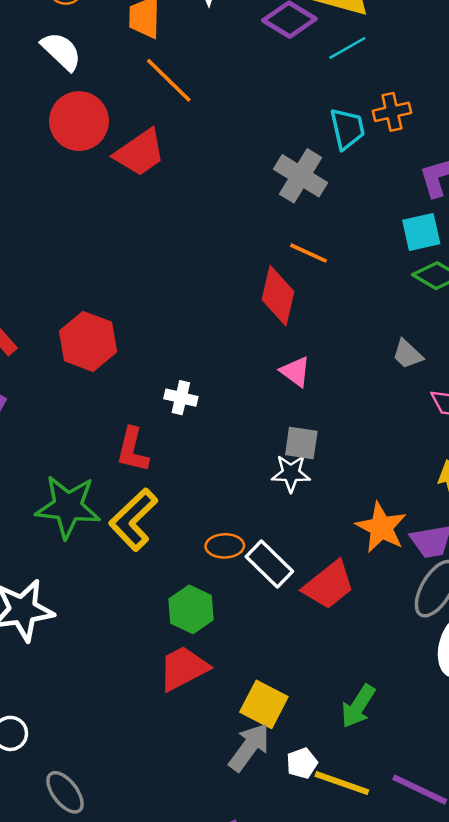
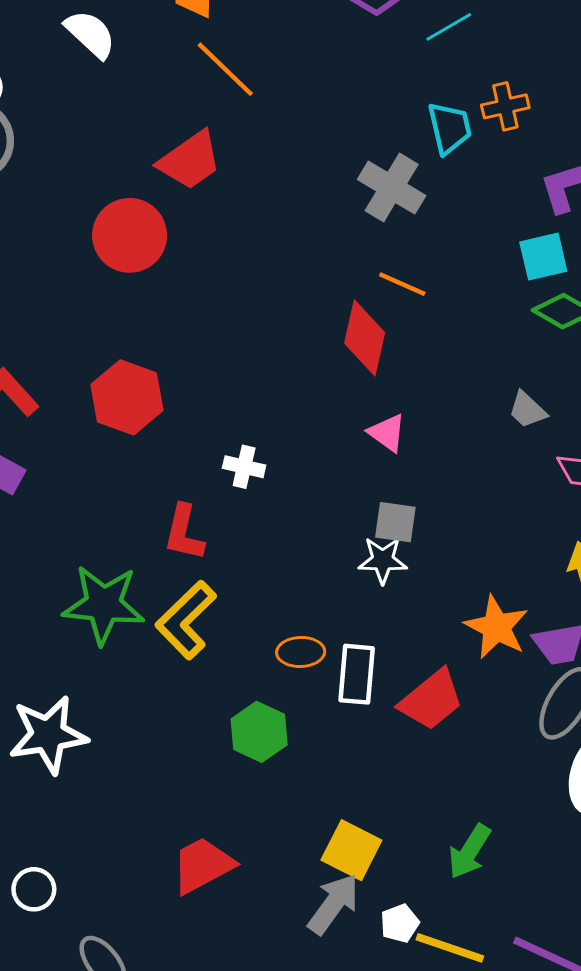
red circle: (79, 121) -> (130, 235), moved
white rectangle: (269, 564) -> (357, 674), turned 51
red trapezoid: (183, 668) -> (203, 865), moved

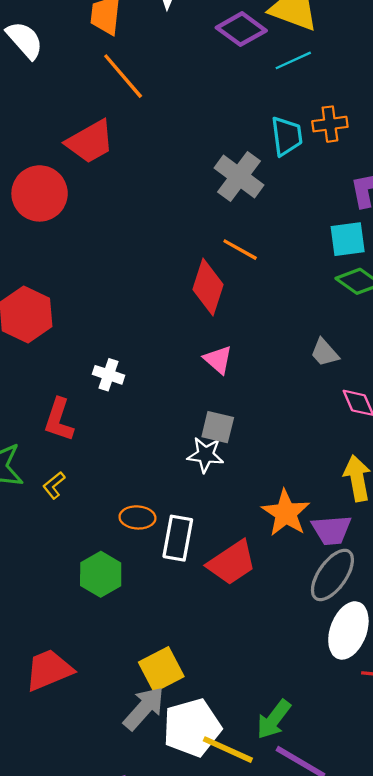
yellow L-shape: (186, 620) -> (54, 485), size x0.5
yellow square: (351, 850) -> (161, 669), turned 30
green arrow: (469, 851) -> (274, 719), moved
white pentagon: (400, 923) -> (192, 728), size x2.0

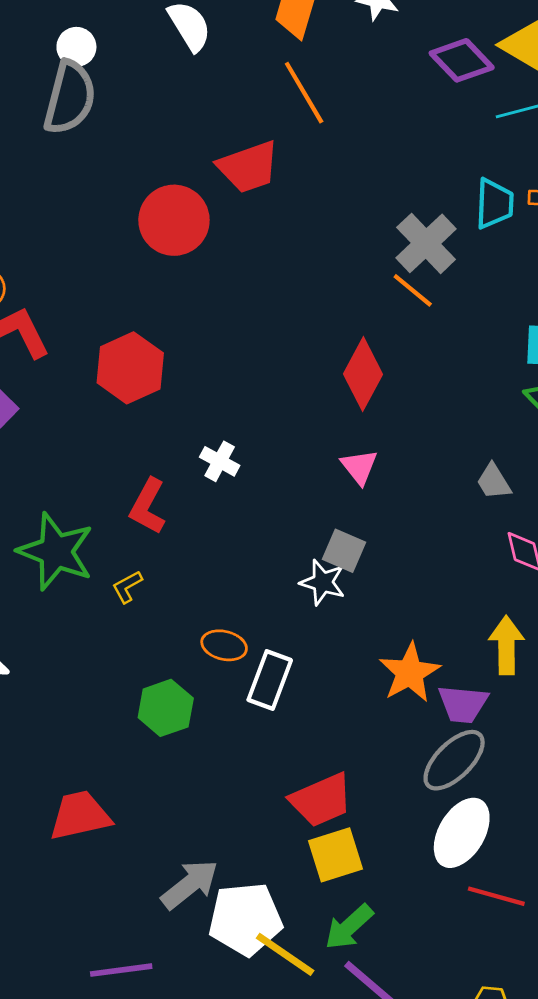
orange line: (240, 250) -> (413, 290), moved
red trapezoid: (232, 563) -> (321, 800), moved
yellow square: (161, 669) -> (336, 855), moved

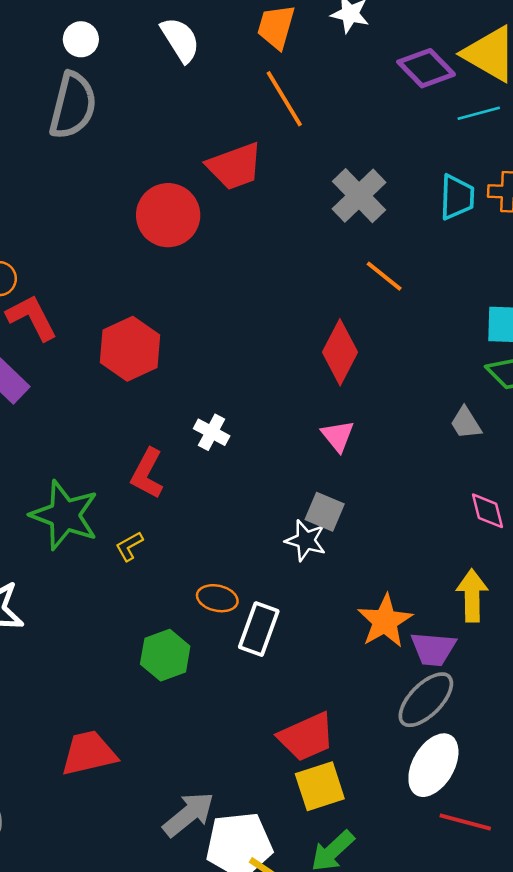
white circle: (76, 47) -> (81, 39), moved
gray cross: (426, 243) -> (359, 196), moved
gray trapezoid: (494, 482) -> (466, 423), moved

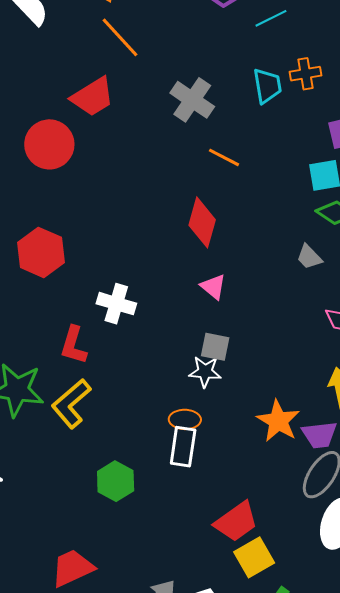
white cross: (212, 432) -> (116, 304), size x1.4
yellow L-shape: (129, 546) -> (71, 404), size x2.0
orange ellipse: (217, 598) -> (185, 419), moved

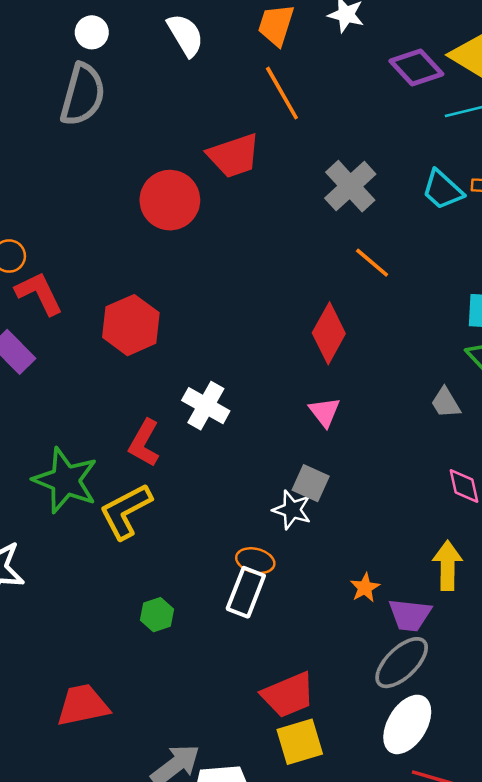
cyan trapezoid: (267, 86) -> (443, 190), turned 129
orange star: (278, 421) -> (365, 588), size x0.6
green hexagon: (116, 481) -> (157, 615), size x0.7

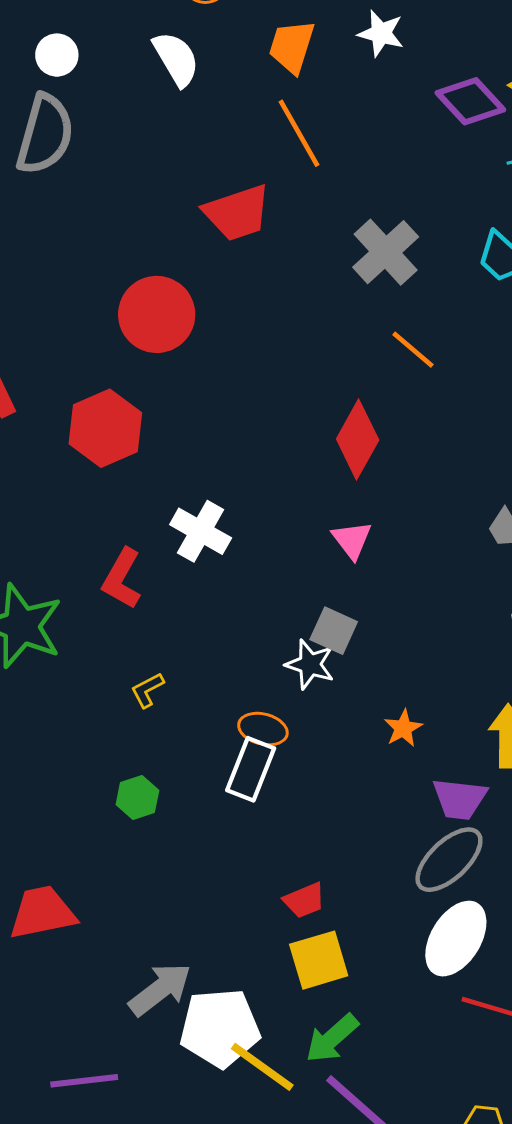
red circle: (170, 200) -> (157, 314), moved
yellow L-shape: (126, 511) -> (147, 690), moved, size x0.5
orange star: (365, 588) -> (403, 728), moved
red trapezoid: (288, 695) -> (304, 900), size x0.6

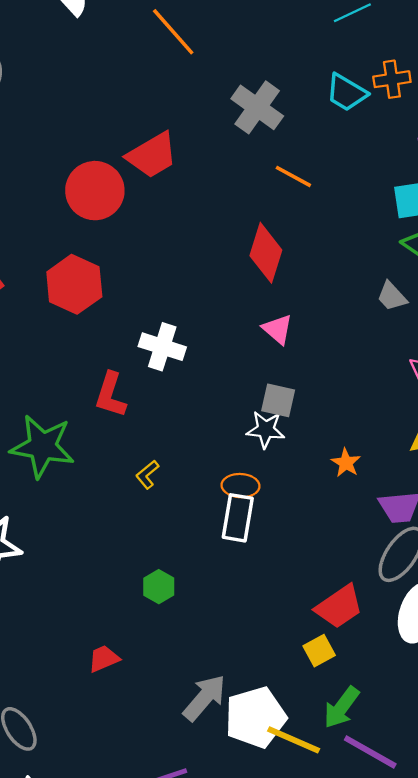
red trapezoid: (237, 213) -> (152, 155), moved
green hexagon: (137, 797) -> (159, 587), moved
red trapezoid: (304, 900) -> (339, 607), moved, size x1.5
red trapezoid: (42, 913) -> (104, 659), size x0.6
yellow square: (319, 960) -> (319, 651), size x0.7

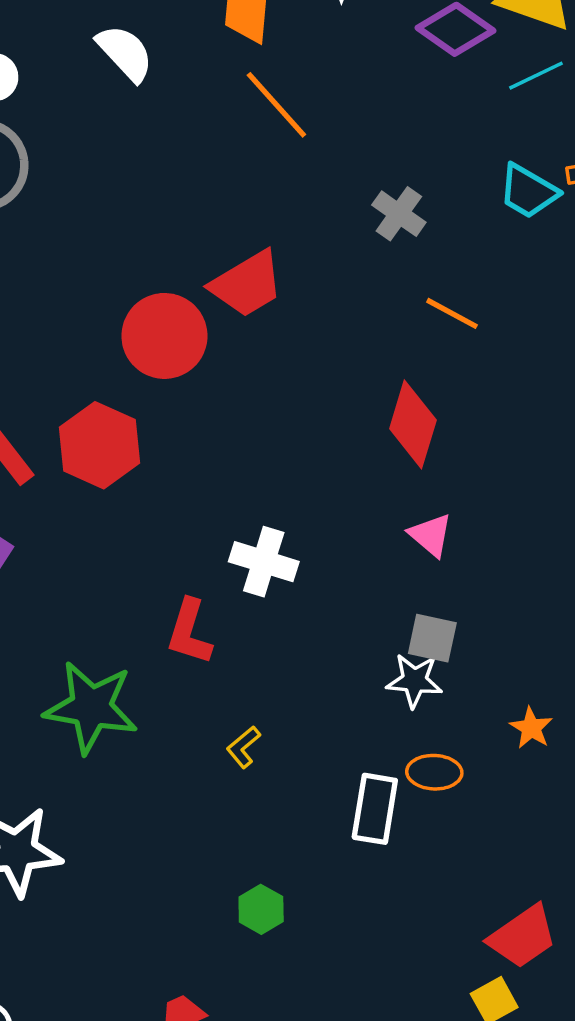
gray cross: (257, 107) -> (399, 214), size x0.7
red hexagon: (74, 284) -> (99, 445), moved
orange ellipse: (241, 486) -> (434, 772), moved

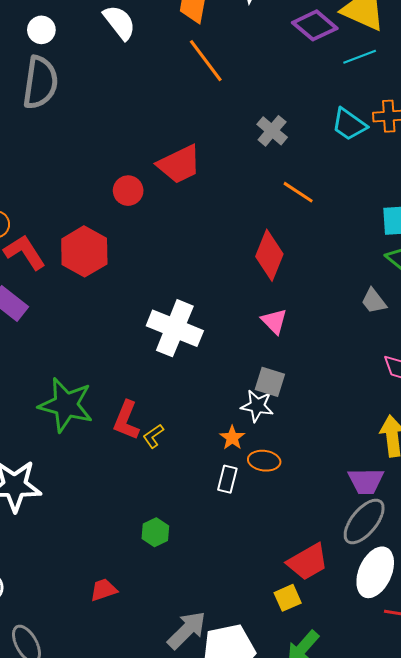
red circle: (164, 336) -> (128, 191), size x0.6
white cross: (264, 562) -> (175, 328), size x1.4
red L-shape: (189, 632) -> (126, 420), moved
orange star: (531, 728) -> (232, 438), moved
white rectangle: (375, 809) -> (227, 479), size x0.7

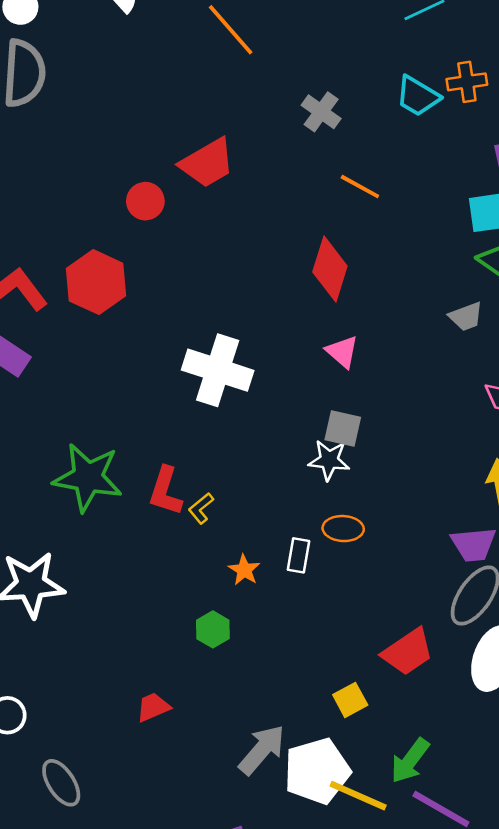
gray trapezoid: (374, 301) -> (466, 317), turned -68
orange star: (232, 438) -> (244, 570), moved
yellow square: (288, 598) -> (350, 700), moved

